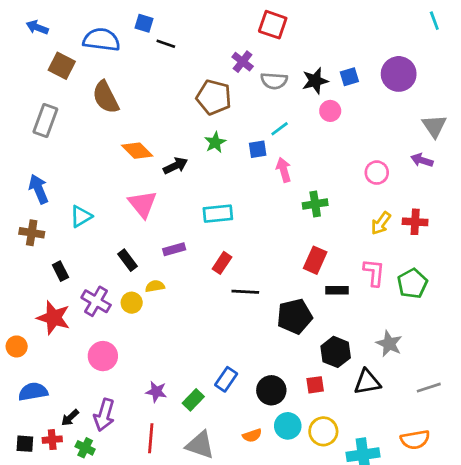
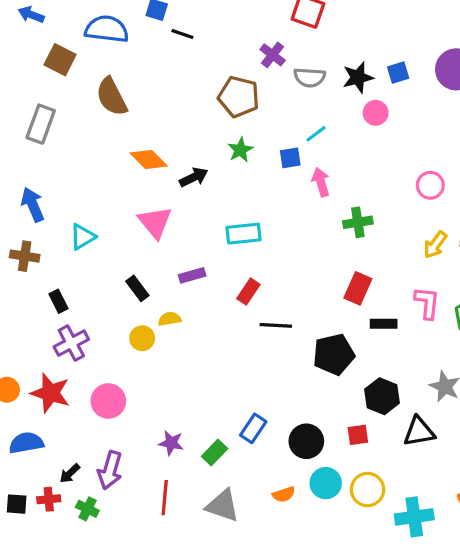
purple cross: (96, 301) -> (71, 343), moved, turned 32
red star: (54, 318) -> (50, 393), moved

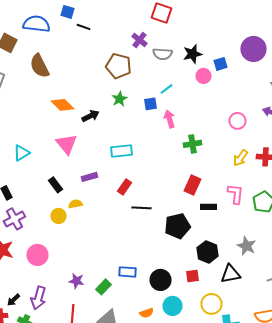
blue square: (398, 73) -> (220, 64), moved
blue rectangle: (253, 428) -> (128, 272), turned 60
yellow circle: (368, 490) -> (212, 304), moved

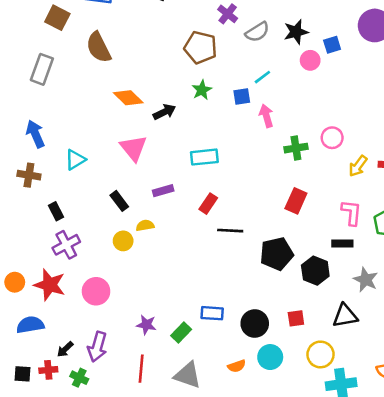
gray semicircle: (162, 54) -> (257, 32), turned -36
pink circle: (238, 121) -> (332, 138), moved
black rectangle: (208, 207) -> (342, 244), moved
black hexagon: (208, 252) -> (315, 271), moved

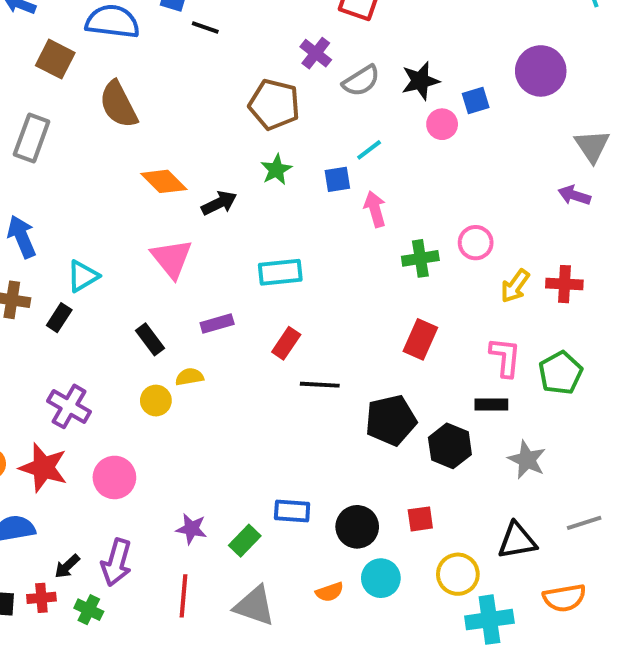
black rectangle: (56, 211) -> (59, 318), moved, turned 60
purple cross: (66, 245) -> (69, 406), turned -32
black triangle: (345, 316) -> (517, 541), moved

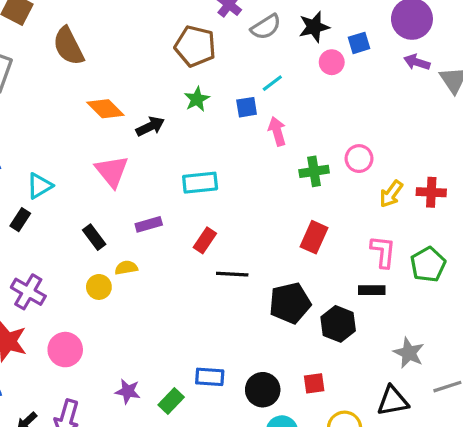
purple arrow: (574, 195) -> (417, 62), moved
gray star: (527, 460) -> (409, 353), moved

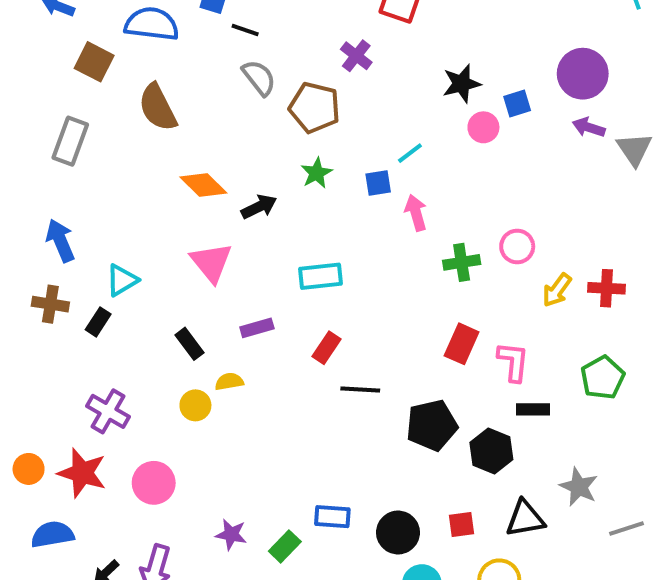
gray semicircle: (266, 27) -> (259, 78), moved, turned -96
pink L-shape: (383, 252) -> (513, 362), moved
black triangle: (393, 401) -> (525, 519), moved

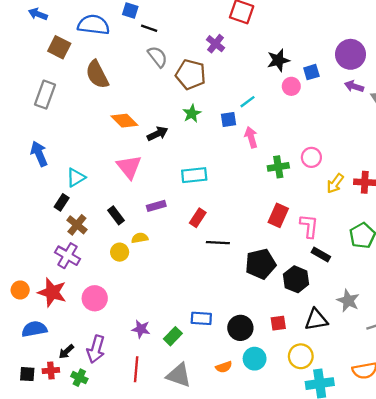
brown cross: (50, 304) -> (77, 225), moved, turned 30
black rectangle: (533, 409) -> (321, 254), turned 30

